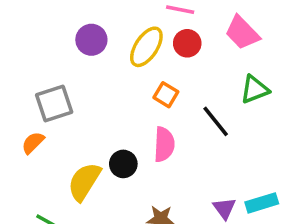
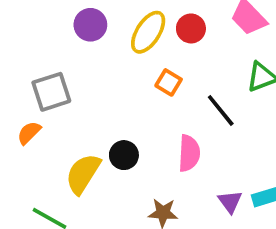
pink semicircle: (164, 144) -> (189, 153), moved

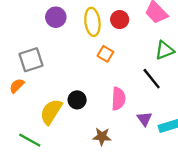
yellow ellipse: (148, 32) -> (92, 22), turned -40
black line: (221, 110) -> (152, 79), moved
purple triangle: (230, 202) -> (144, 119), moved

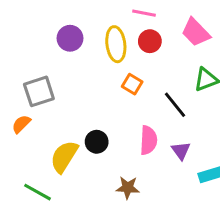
black line: (152, 79) -> (175, 105), moved
purple triangle: (144, 119) -> (181, 151), moved

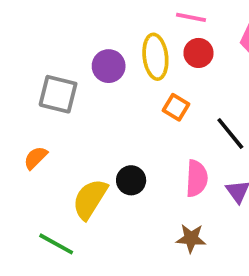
purple circle: (70, 38) -> (109, 66), moved
gray square: (39, 91) -> (58, 94), moved, turned 32
brown star: (128, 188) -> (191, 238), moved

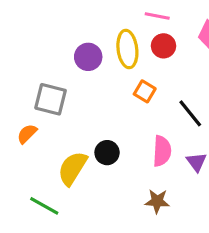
gray square: (58, 94) -> (51, 99), moved

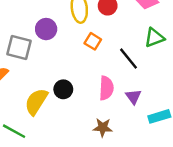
purple circle: (88, 57) -> (46, 29), moved

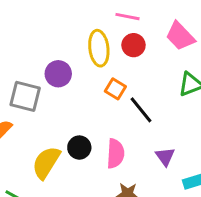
black line: (129, 59) -> (141, 110), moved
pink semicircle: (106, 88) -> (115, 154), moved

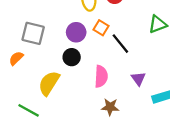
purple circle: (58, 74) -> (76, 32), moved
black circle: (79, 148) -> (72, 57), moved

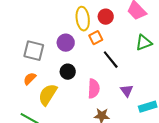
orange square: (101, 28) -> (96, 38), moved, turned 32
purple circle: (76, 32) -> (66, 43), moved
orange semicircle: (16, 58) -> (30, 79), moved

